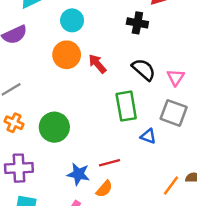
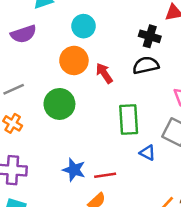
black semicircle: (144, 69) -> (146, 65), moved, turned -60
green circle: (54, 127) -> (59, 104), moved
blue star: (78, 174) -> (74, 170), moved

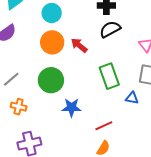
blue star: (74, 170) -> (72, 107), moved

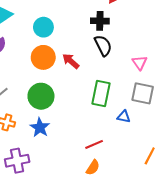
black semicircle: (110, 29) -> (103, 45), turned 90
green rectangle: (109, 76) -> (101, 94), turned 30
blue star: (72, 107) -> (40, 128), moved, turned 30

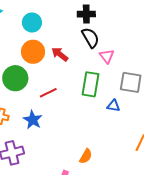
pink triangle: (140, 63) -> (107, 56), moved
green circle: (41, 96) -> (15, 78), moved
red line: (94, 144) -> (48, 93), moved

